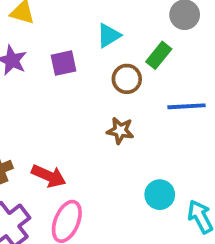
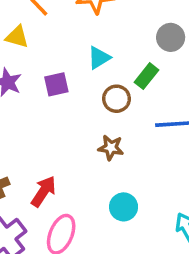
red arrow: (49, 176) -> (44, 191), turned -80
cyan circle: (160, 195) -> (124, 207), moved

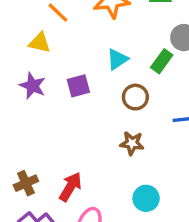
green rectangle: (147, 76) -> (162, 61), moved

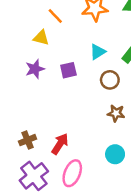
purple star: (33, 86) -> (35, 69), turned 30
brown star: (132, 143) -> (116, 113), moved

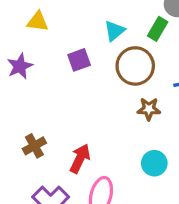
purple star: (35, 69) -> (20, 66), moved
brown circle: (110, 80) -> (135, 66), size x1.5
brown cross: (28, 140) -> (34, 146), moved

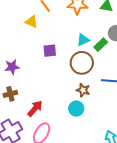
cyan triangle: (114, 31) -> (83, 40), moved
purple star: (20, 66) -> (12, 67), moved
cyan circle: (154, 163) -> (76, 109), moved

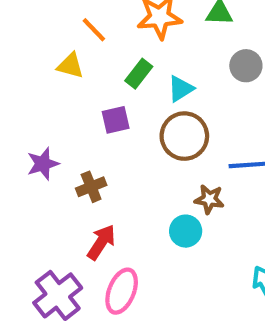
green rectangle: (101, 45) -> (139, 74), moved
brown star: (83, 90) -> (209, 199), moved
brown cross: (10, 94) -> (91, 187), moved

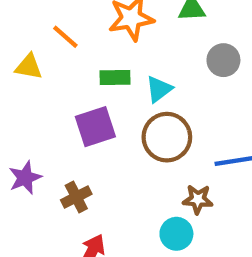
yellow triangle: (70, 66) -> (29, 67), moved
green rectangle: (139, 74) -> (115, 78), turned 56
purple square: (116, 120) -> (95, 127), size x1.4

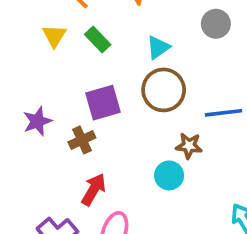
yellow triangle: (29, 67) -> (54, 36), moved, turned 50
green rectangle: (115, 78) -> (98, 40), moved, turned 45
purple square: (95, 127) -> (103, 103), moved

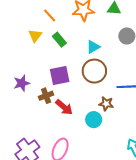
red arrow: (94, 189) -> (64, 107), moved, turned 96

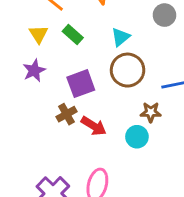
purple star: (22, 83) -> (34, 70), moved

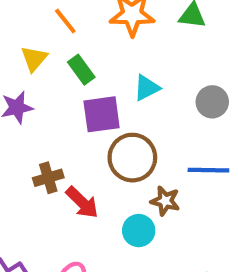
gray circle: (164, 15) -> (212, 102), moved
brown circle: (128, 70) -> (132, 158), moved
purple square: (81, 84) -> (102, 114), moved

